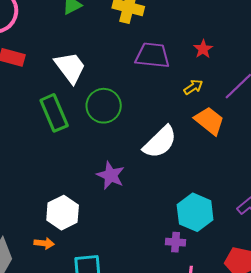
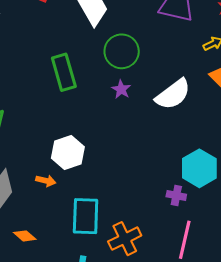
green rectangle: (54, 113) -> (64, 72), moved
purple star: (111, 175) -> (121, 89), moved, size x0.7

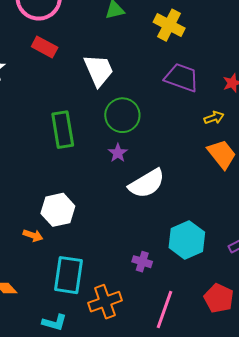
white semicircle: (173, 94) -> (147, 183), moved
purple cross: (176, 195) -> (142, 262), moved

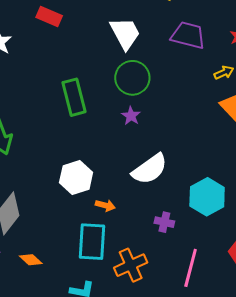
white trapezoid: (99, 70) -> (125, 33), moved
white semicircle: (147, 183) -> (150, 169), moved
orange arrow: (33, 235) -> (105, 205), moved

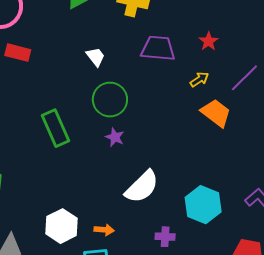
white trapezoid: (125, 33) -> (96, 57), size x0.6
white hexagon: (76, 177) -> (61, 226), moved

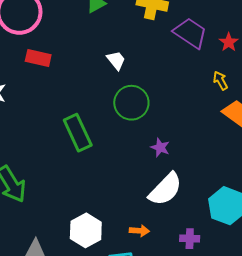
purple trapezoid: (158, 48) -> (190, 33), moved, turned 30
yellow arrow: (199, 79) -> (220, 81), turned -84
purple star: (115, 137) -> (160, 148), moved
orange arrow: (104, 230) -> (139, 231), moved

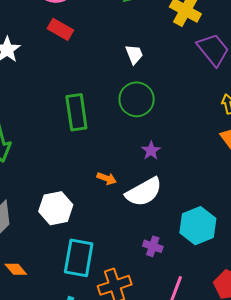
orange arrow: (139, 231) -> (107, 178), moved

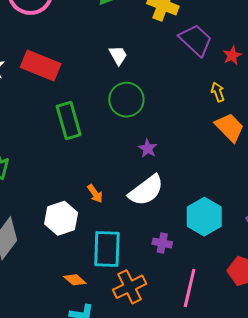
red rectangle: (60, 29) -> (41, 65), moved, size x1.5
orange arrow: (107, 178) -> (95, 194), moved, turned 42
cyan rectangle: (79, 258) -> (107, 249), moved
orange diamond: (16, 269) -> (75, 280), moved

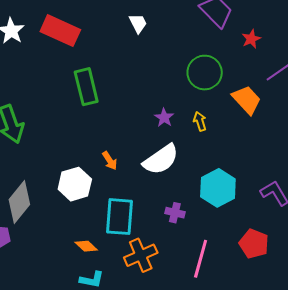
red star: (232, 55) -> (251, 39), moved
yellow arrow: (218, 92) -> (200, 121), moved
green circle: (126, 100) -> (205, 73), moved

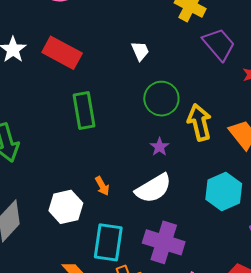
green circle: (205, 73) -> (161, 99), moved
yellow arrow: (200, 121) -> (199, 122), moved, size x1.8
cyan hexagon: (218, 188) -> (224, 192), moved
purple cross: (175, 213) -> (164, 242), size x2.0

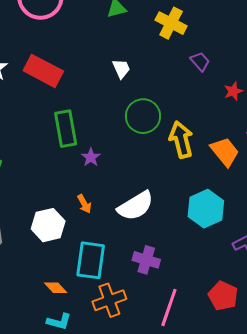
purple trapezoid: (219, 44) -> (200, 61), size x0.6
purple star: (159, 147) -> (91, 157), moved
purple cross: (164, 242) -> (146, 260), size x0.7

